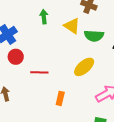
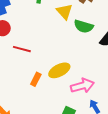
yellow ellipse: (84, 67) -> (59, 70), moved

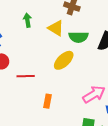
yellow ellipse: (59, 70) -> (64, 60), moved

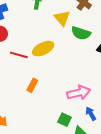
yellow ellipse: (64, 60) -> (43, 49), moved

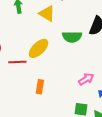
green semicircle: (81, 33) -> (72, 37), moved
pink arrow: (79, 93) -> (86, 79), size x0.7

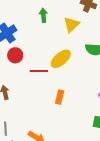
yellow triangle: (47, 14) -> (71, 25), turned 42

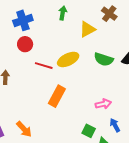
orange rectangle: (60, 97) -> (57, 96), size x1.5

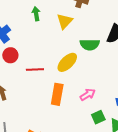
yellow ellipse: (68, 59) -> (67, 62), moved
pink arrow: (103, 104) -> (88, 95), moved
green square: (89, 131) -> (98, 117), turned -32

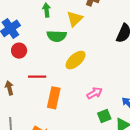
green semicircle: (90, 45) -> (57, 36), moved
red line: (35, 70) -> (37, 77), moved
orange rectangle: (57, 94) -> (54, 98), moved

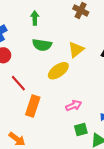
yellow triangle: (75, 19) -> (76, 50), moved
red line: (37, 77) -> (18, 83), turned 42

